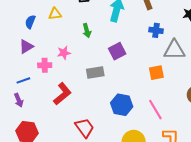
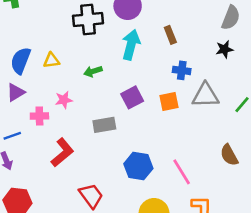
yellow triangle: (55, 14) -> (51, 60), moved
blue semicircle: (30, 22) -> (21, 61), size x1.5
green arrow: (87, 31) -> (93, 71), turned 88
orange square: (156, 73) -> (169, 102), moved

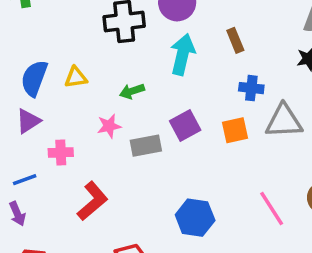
pink star: (64, 100) -> (109, 126), moved
gray rectangle: (104, 125) -> (146, 146), moved
pink line: (182, 172) -> (272, 209), moved

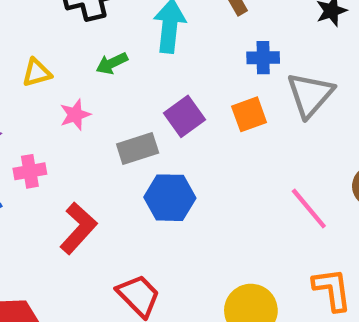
green arrow: (132, 91) -> (112, 63), moved
gray triangle: (284, 121) -> (310, 95), turned -39
pink star: (109, 126) -> (75, 115), moved
blue hexagon: (195, 218) -> (170, 198), moved

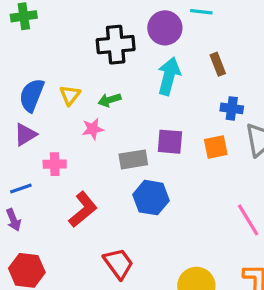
green arrow: (112, 63) -> (109, 100), moved
yellow triangle: (37, 73) -> (70, 95), turned -45
purple square: (185, 116) -> (170, 142), turned 32

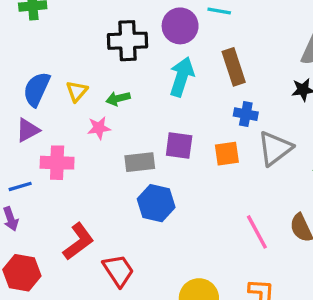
brown rectangle: (218, 64) -> (234, 67), size x1.5
pink cross: (55, 164) -> (57, 163), size x1.4
red L-shape: (83, 210) -> (78, 242), moved

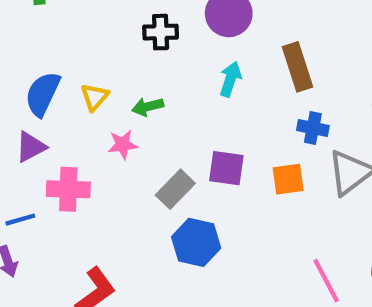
black cross: (127, 41) -> (161, 32), size x0.7
cyan arrow: (182, 77) -> (230, 79), size x0.7
gray rectangle: (140, 162) -> (175, 189), turned -40

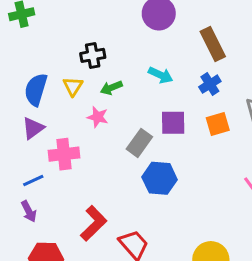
black cross: (161, 32) -> (93, 55), moved
cyan arrow: (230, 79) -> (161, 75), moved, turned 105
blue cross: (313, 128) -> (210, 84), moved, turned -35
pink star: (123, 145) -> (98, 117), turned 30

